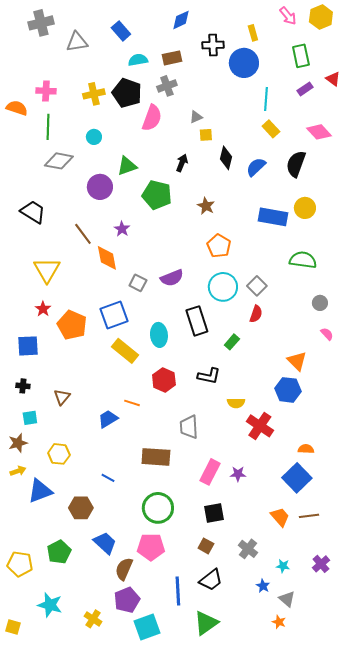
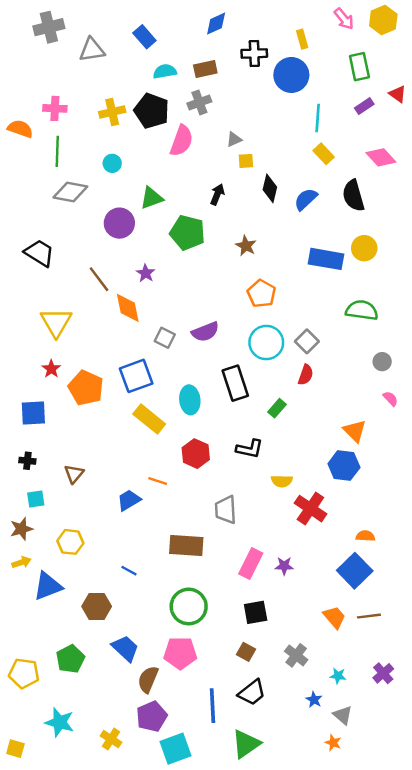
black semicircle: (296, 164) -> (353, 196), turned -36

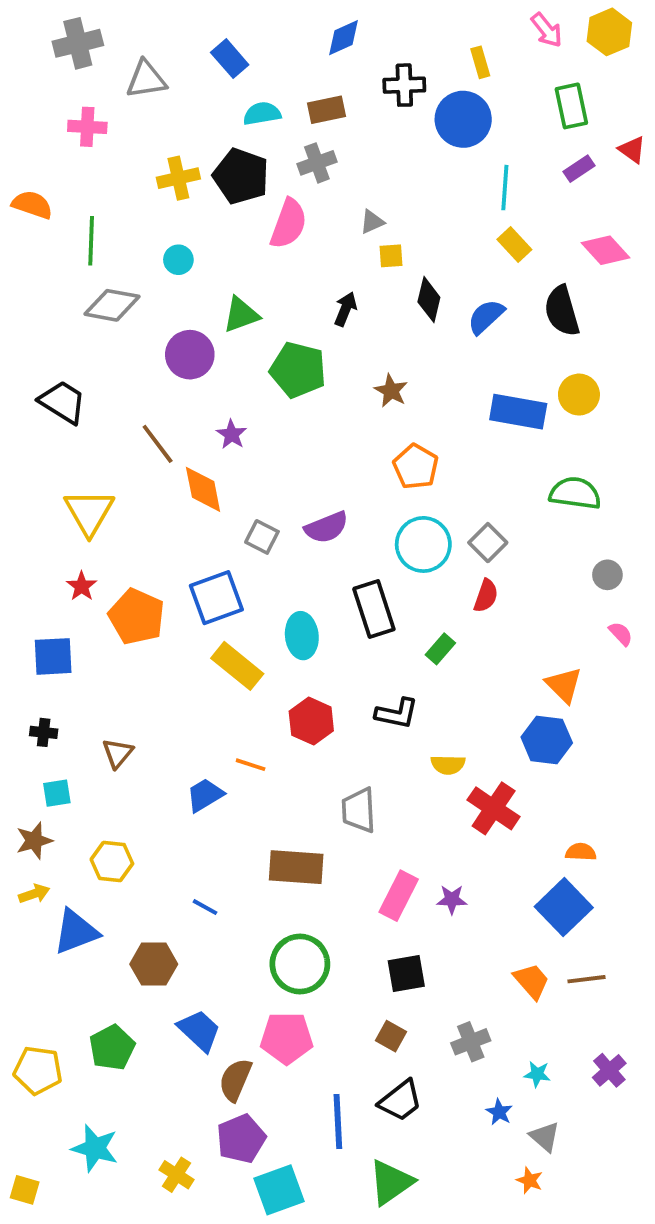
pink cross: (55, 108) -> (87, 127), moved
gray cross: (296, 655) -> (471, 1042), turned 30

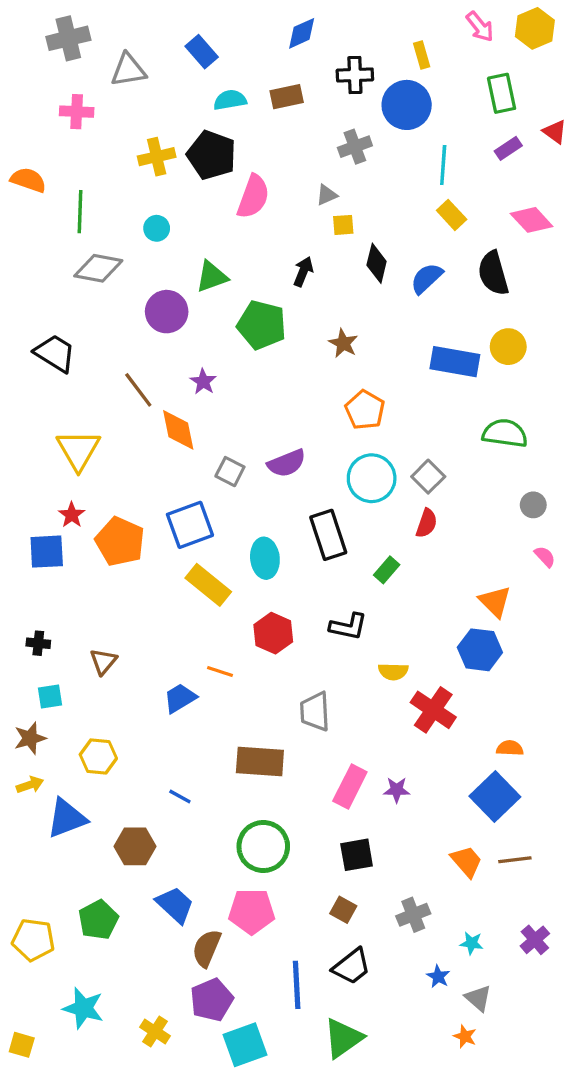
gray cross: (317, 163) -> (355, 147), moved
blue square: (53, 656) -> (47, 552), moved

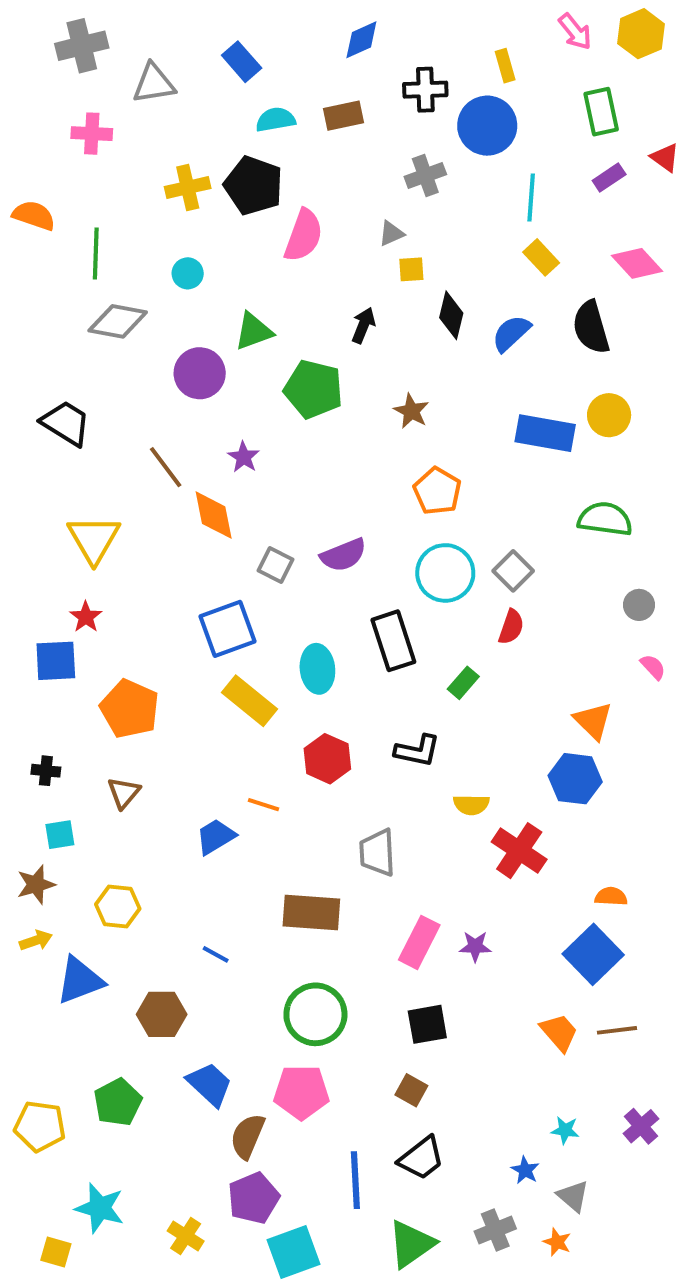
orange pentagon: (120, 542) -> (130, 709), moved
gray cross: (413, 915) -> (495, 1230), moved
yellow square: (22, 1045) -> (56, 1252), moved

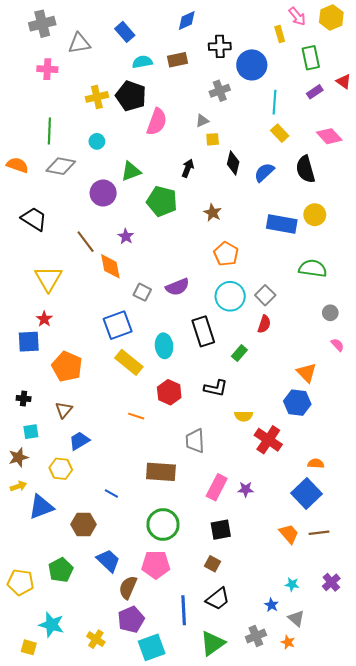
yellow rectangle: (505, 66) -> (280, 34), moved
orange semicircle: (34, 215) -> (17, 165), moved
blue trapezoid: (216, 837) -> (79, 441), moved

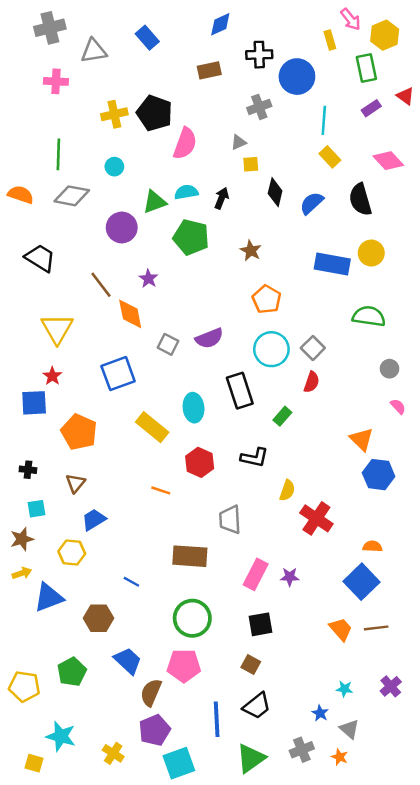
yellow hexagon: (331, 17) -> (385, 35), moved
cyan semicircle: (142, 62) -> (186, 192), moved
blue square: (118, 325) -> (118, 374), moved
blue hexagon: (297, 403) -> (379, 475), moved
yellow semicircle: (244, 416) -> (287, 490), turned -72

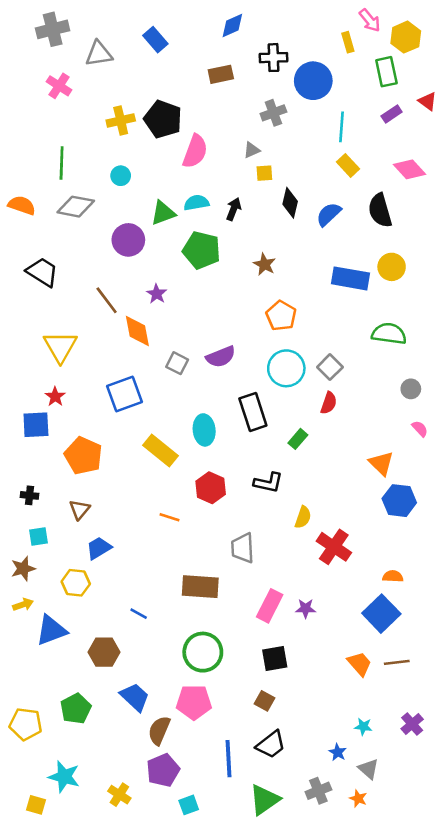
pink cross: (56, 81) -> (59, 86), turned 30
cyan square: (179, 763) -> (189, 805), size x0.6

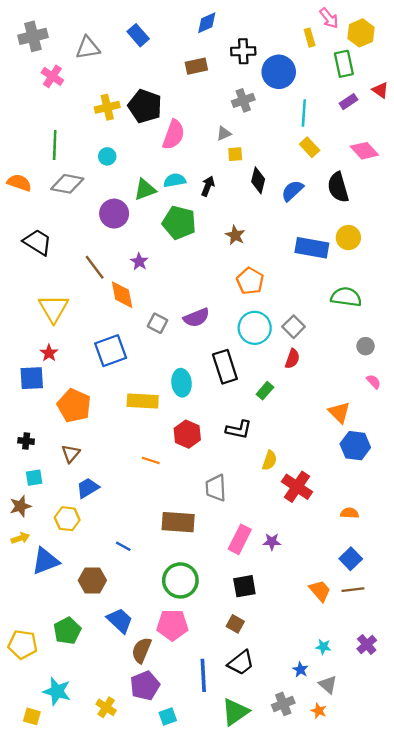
gray cross: (53, 29) -> (33, 36), moved
yellow rectangle: (160, 451) -> (143, 401), turned -36
blue square: (381, 614) -> (351, 559), moved, size x0.7

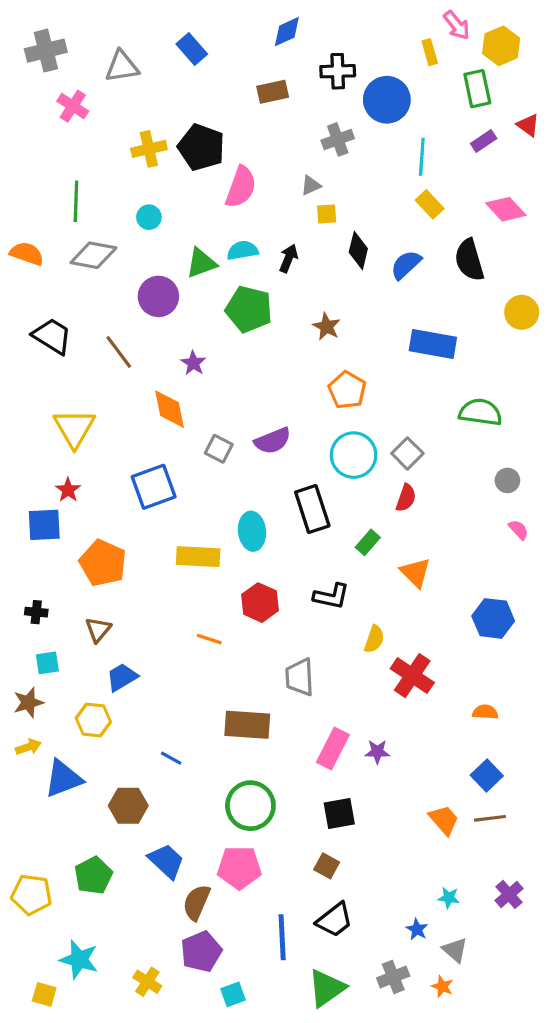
yellow circle: (348, 238) -> (522, 312), moved
brown line: (95, 267) -> (119, 352), moved
orange triangle: (339, 412) -> (415, 572), moved

